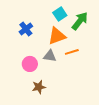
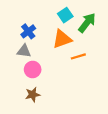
gray triangle: (50, 56) -> (24, 51), moved
brown star: (39, 87) -> (33, 95), moved

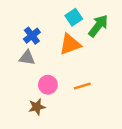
orange line: (78, 56) -> (82, 86), moved
pink circle: (33, 70) -> (48, 85), moved

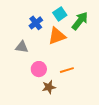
blue cross: (32, 36) -> (36, 23), moved
brown star: (37, 107) -> (49, 87), moved

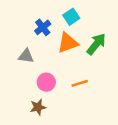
green arrow: (80, 21) -> (96, 44), moved
brown star: (49, 87) -> (38, 107), moved

